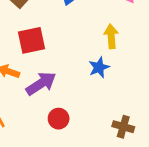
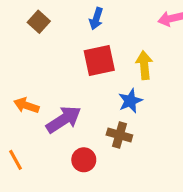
red square: (32, 40) -> (99, 61), moved
brown cross: (123, 127) -> (119, 135), moved

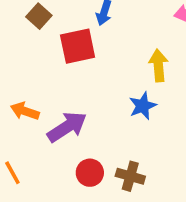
red square: (99, 61) -> (78, 46), moved
brown cross: (119, 135) -> (130, 176), moved

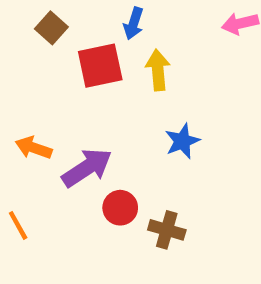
yellow arrow: (158, 65) -> (158, 70), moved
red circle: (90, 173) -> (120, 208), moved

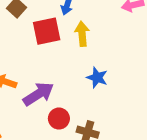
blue star: (182, 141) -> (97, 78), turned -30

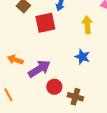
yellow arrow: (82, 34) -> (87, 25), moved

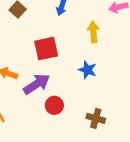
red square: (45, 23) -> (46, 49), moved
brown cross: (75, 97) -> (96, 118), moved

